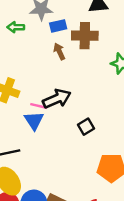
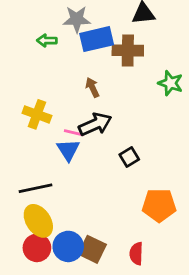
blue rectangle: (58, 26) -> (97, 39), size x1.6
brown arrow: (59, 51) -> (92, 87), moved

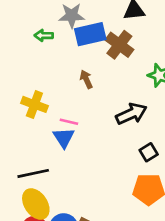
brown cross: (128, 50) -> (119, 45), turned 36
black arrow: (95, 124) -> (131, 114), moved
black square: (129, 157) -> (149, 152), moved

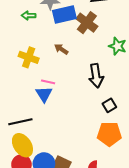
brown arrow: (86, 79) -> (61, 49), turned -32
yellow cross: (34, 104) -> (29, 57), moved
black arrow: (131, 114) -> (96, 76), turned 105

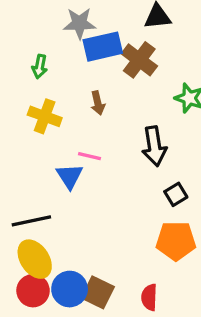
green arrow: (29, 15) -> (40, 67), moved, turned -80
brown arrow: (61, 49) -> (98, 103), turned -136
pink line: (48, 82) -> (89, 156), moved

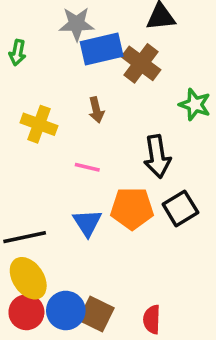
green arrow: (40, 67) -> (17, 53), moved
blue triangle: (70, 176) -> (87, 223), moved
black square: (176, 194) -> (180, 208), size x1.4
orange pentagon: (176, 241) -> (132, 208), moved

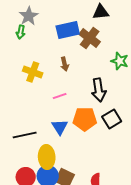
gray star: (77, 24) -> (29, 16), moved, turned -30
pink line: (87, 167) -> (60, 96), turned -32
yellow ellipse: (28, 278) -> (47, 157), moved, turned 30

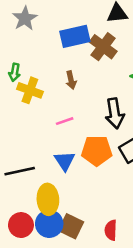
green arrow: (21, 32) -> (15, 72), moved

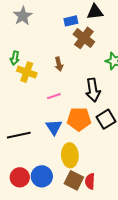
blue rectangle: (75, 36) -> (71, 21), moved, size x0.6
yellow ellipse: (48, 199) -> (70, 155), moved
brown square: (71, 226) -> (74, 180), moved

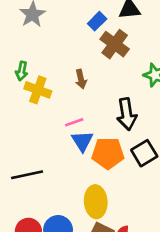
blue rectangle: (71, 21) -> (97, 21), turned -32
blue triangle: (54, 127) -> (82, 141), moved

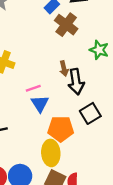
brown arrow: (81, 79) -> (64, 68), moved
orange pentagon: (108, 153) -> (61, 129), moved

